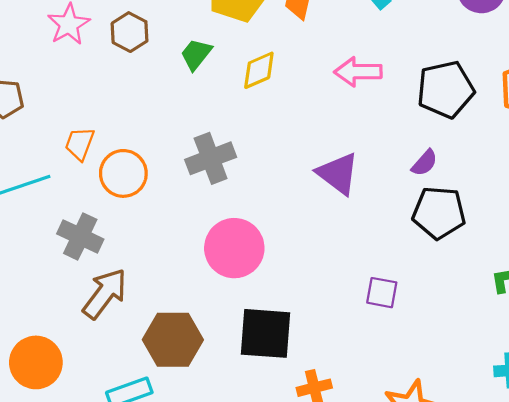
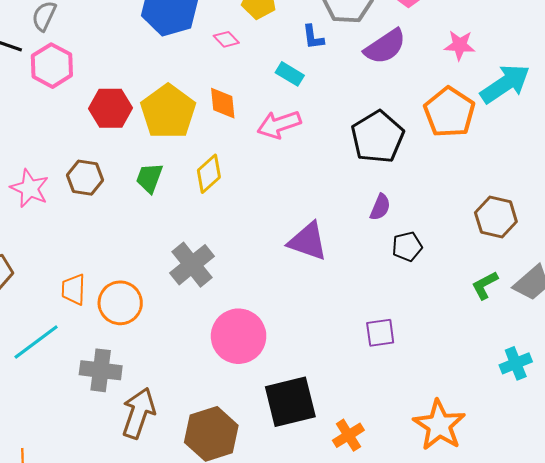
pink arrow: (358, 72) -> (279, 124), moved
black pentagon: (439, 213) -> (407, 247), size x0.6

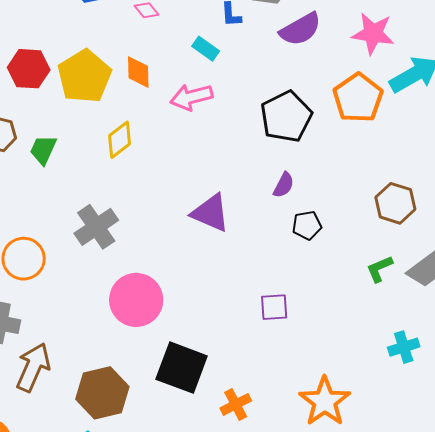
pink star: (460, 45) -> (373, 34), size x1.4
green trapezoid: (149, 178) -> (43, 150), moved
black square: (290, 402) -> (182, 368), turned 30

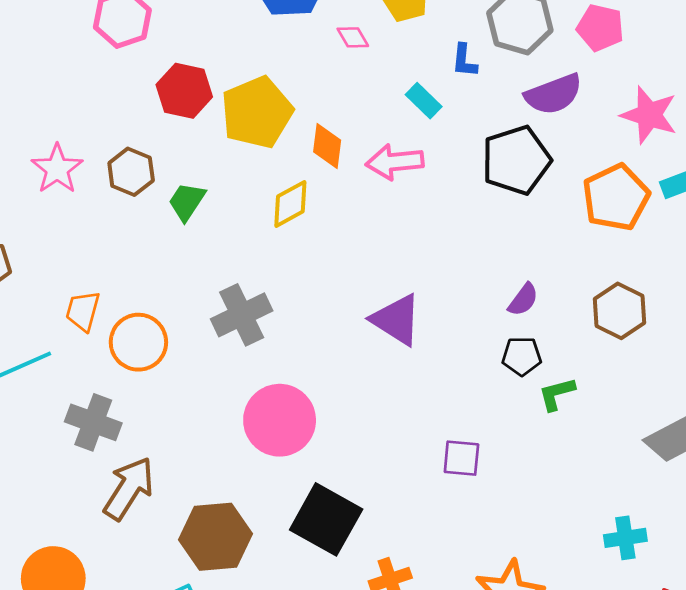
orange diamond: (138, 72) -> (327, 146), moved
black pentagon: (286, 117) -> (516, 160), moved
purple semicircle: (284, 185) -> (523, 300), moved
brown hexagon: (395, 203) -> (620, 311), moved
green L-shape: (379, 269) -> (557, 394), moved

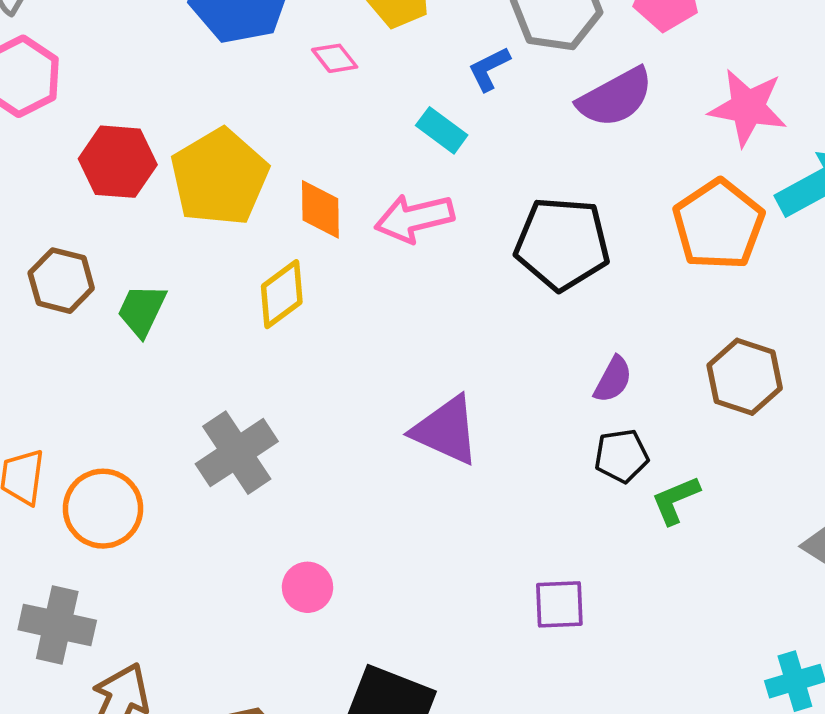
blue L-shape: (464, 61) -> (489, 69), turned 66
black pentagon: (516, 160) -> (562, 244), moved, turned 30
pink circle: (280, 420) -> (307, 587), size x0.5

